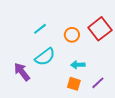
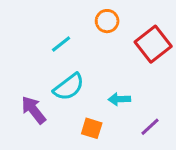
orange circle: (72, 35) -> (107, 21), moved
orange square: (74, 84) -> (92, 128), moved

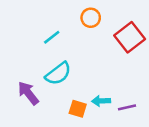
cyan arrow: (119, 99) -> (101, 101), moved
purple line: (150, 127) -> (127, 107), turned 30

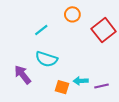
cyan semicircle: (58, 74) -> (46, 59), turned 55

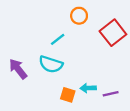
cyan line: (41, 30) -> (58, 39), moved
purple arrow: (23, 75) -> (18, 69), moved

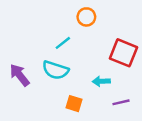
red square: (113, 33) -> (123, 53), moved, turned -30
cyan arrow: (88, 88) -> (101, 81), moved

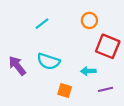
orange circle: (86, 17) -> (89, 20), moved
cyan line: (63, 43) -> (42, 24), moved

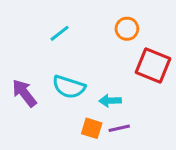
cyan arrow: (88, 71) -> (110, 101), moved
purple line: (106, 89) -> (119, 128), moved

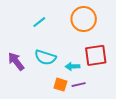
orange circle: (127, 29) -> (84, 19), size x1.6
red square: (153, 65) -> (96, 55), moved, turned -30

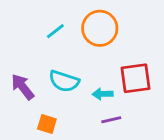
orange circle: (84, 19) -> (100, 28), moved
orange square: (60, 85) -> (47, 124), moved

